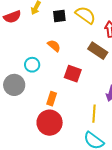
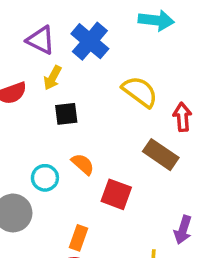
black square: (59, 16) -> (66, 114), moved
orange semicircle: (54, 46) -> (83, 164), moved

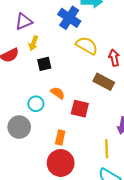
purple triangle: (41, 40) -> (24, 21), turned -42
blue cross: (90, 41) -> (69, 18), moved

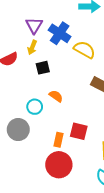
blue cross: (69, 18) -> (60, 33), moved
purple triangle: (24, 21) -> (34, 25), moved, turned -36
red square: (80, 109) -> (79, 131), moved

